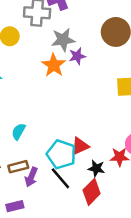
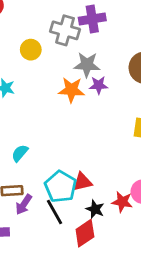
orange star: (54, 65) -> (71, 90), turned 30

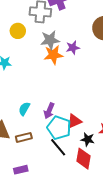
gray star: (87, 65) -> (50, 40), moved
purple arrow: (24, 204) -> (49, 111), moved
red diamond: (85, 233) -> (84, 159), turned -35

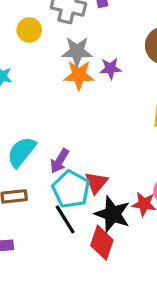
cyan semicircle: (24, 109) -> (21, 152), size x1.5
red triangle: (74, 121) -> (96, 183), turned -35
black star: (88, 139) -> (113, 214), size x1.6

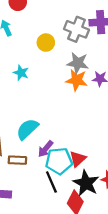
purple arrow: (60, 161) -> (46, 149), moved
cyan pentagon: (71, 189) -> (59, 161), turned 30

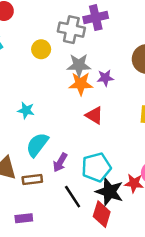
cyan star: (21, 73) -> (26, 110), moved
red triangle: (78, 159) -> (94, 115), moved, turned -36
cyan pentagon: (59, 161) -> (96, 167), moved

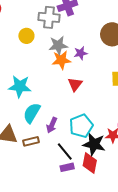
cyan star: (26, 110) -> (20, 86), size x1.6
red triangle: (94, 115) -> (75, 84), turned 42
purple rectangle: (24, 218) -> (67, 167), moved

